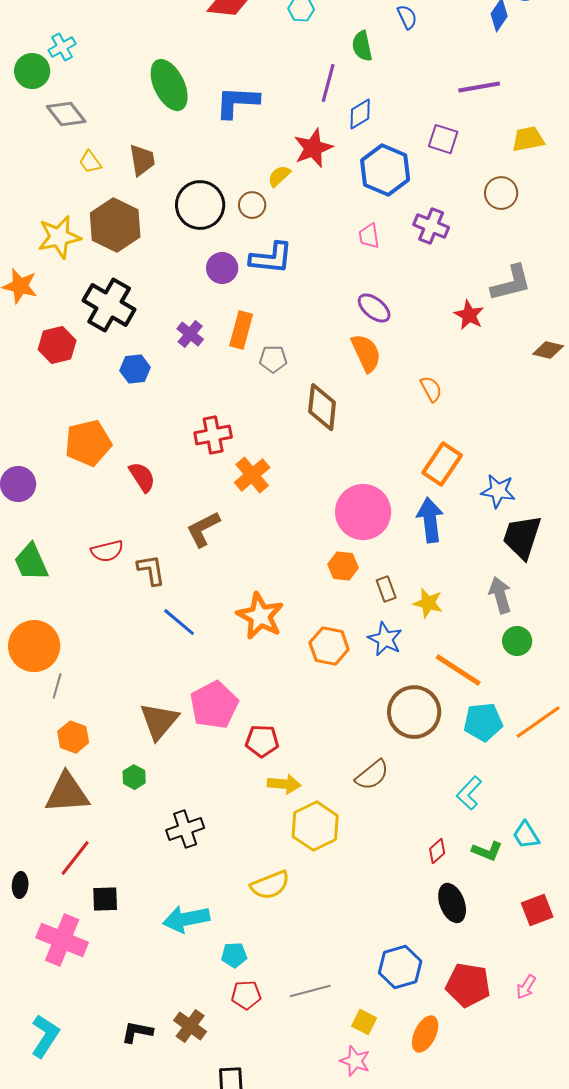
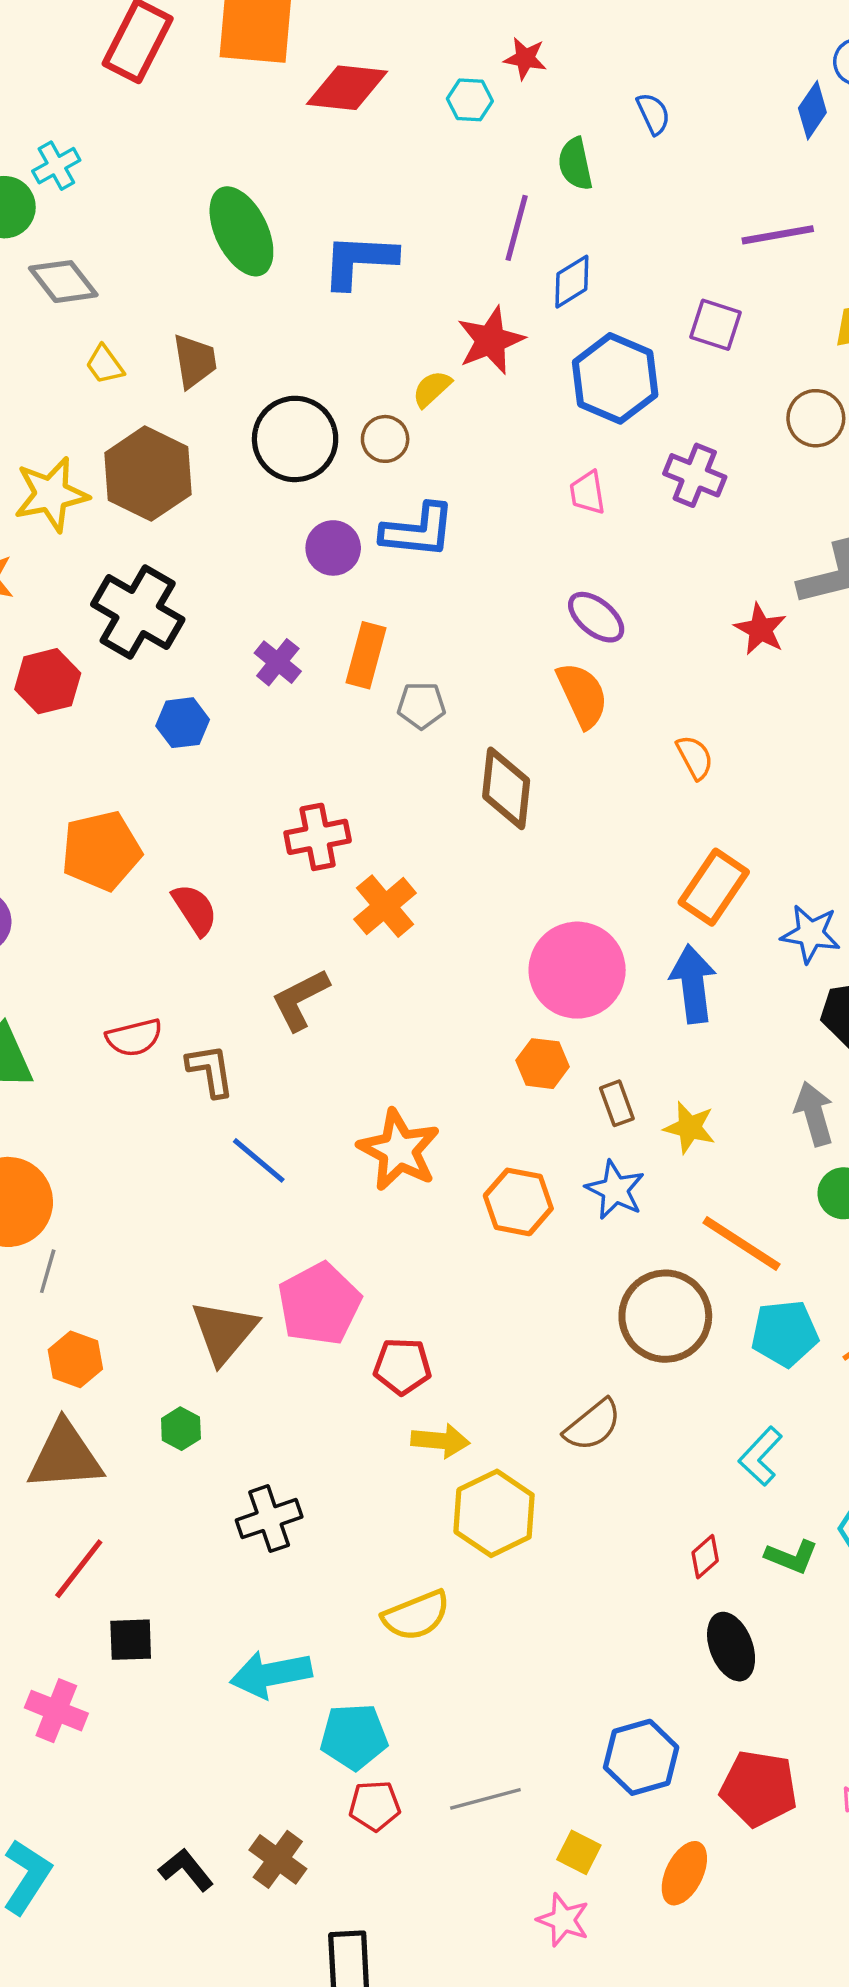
pink cross: (62, 940) -> (56, 1711), size x0.7
cyan pentagon: (234, 955) -> (354, 1737), size x1.5
black L-shape: (137, 1032) -> (186, 1870), turned 40

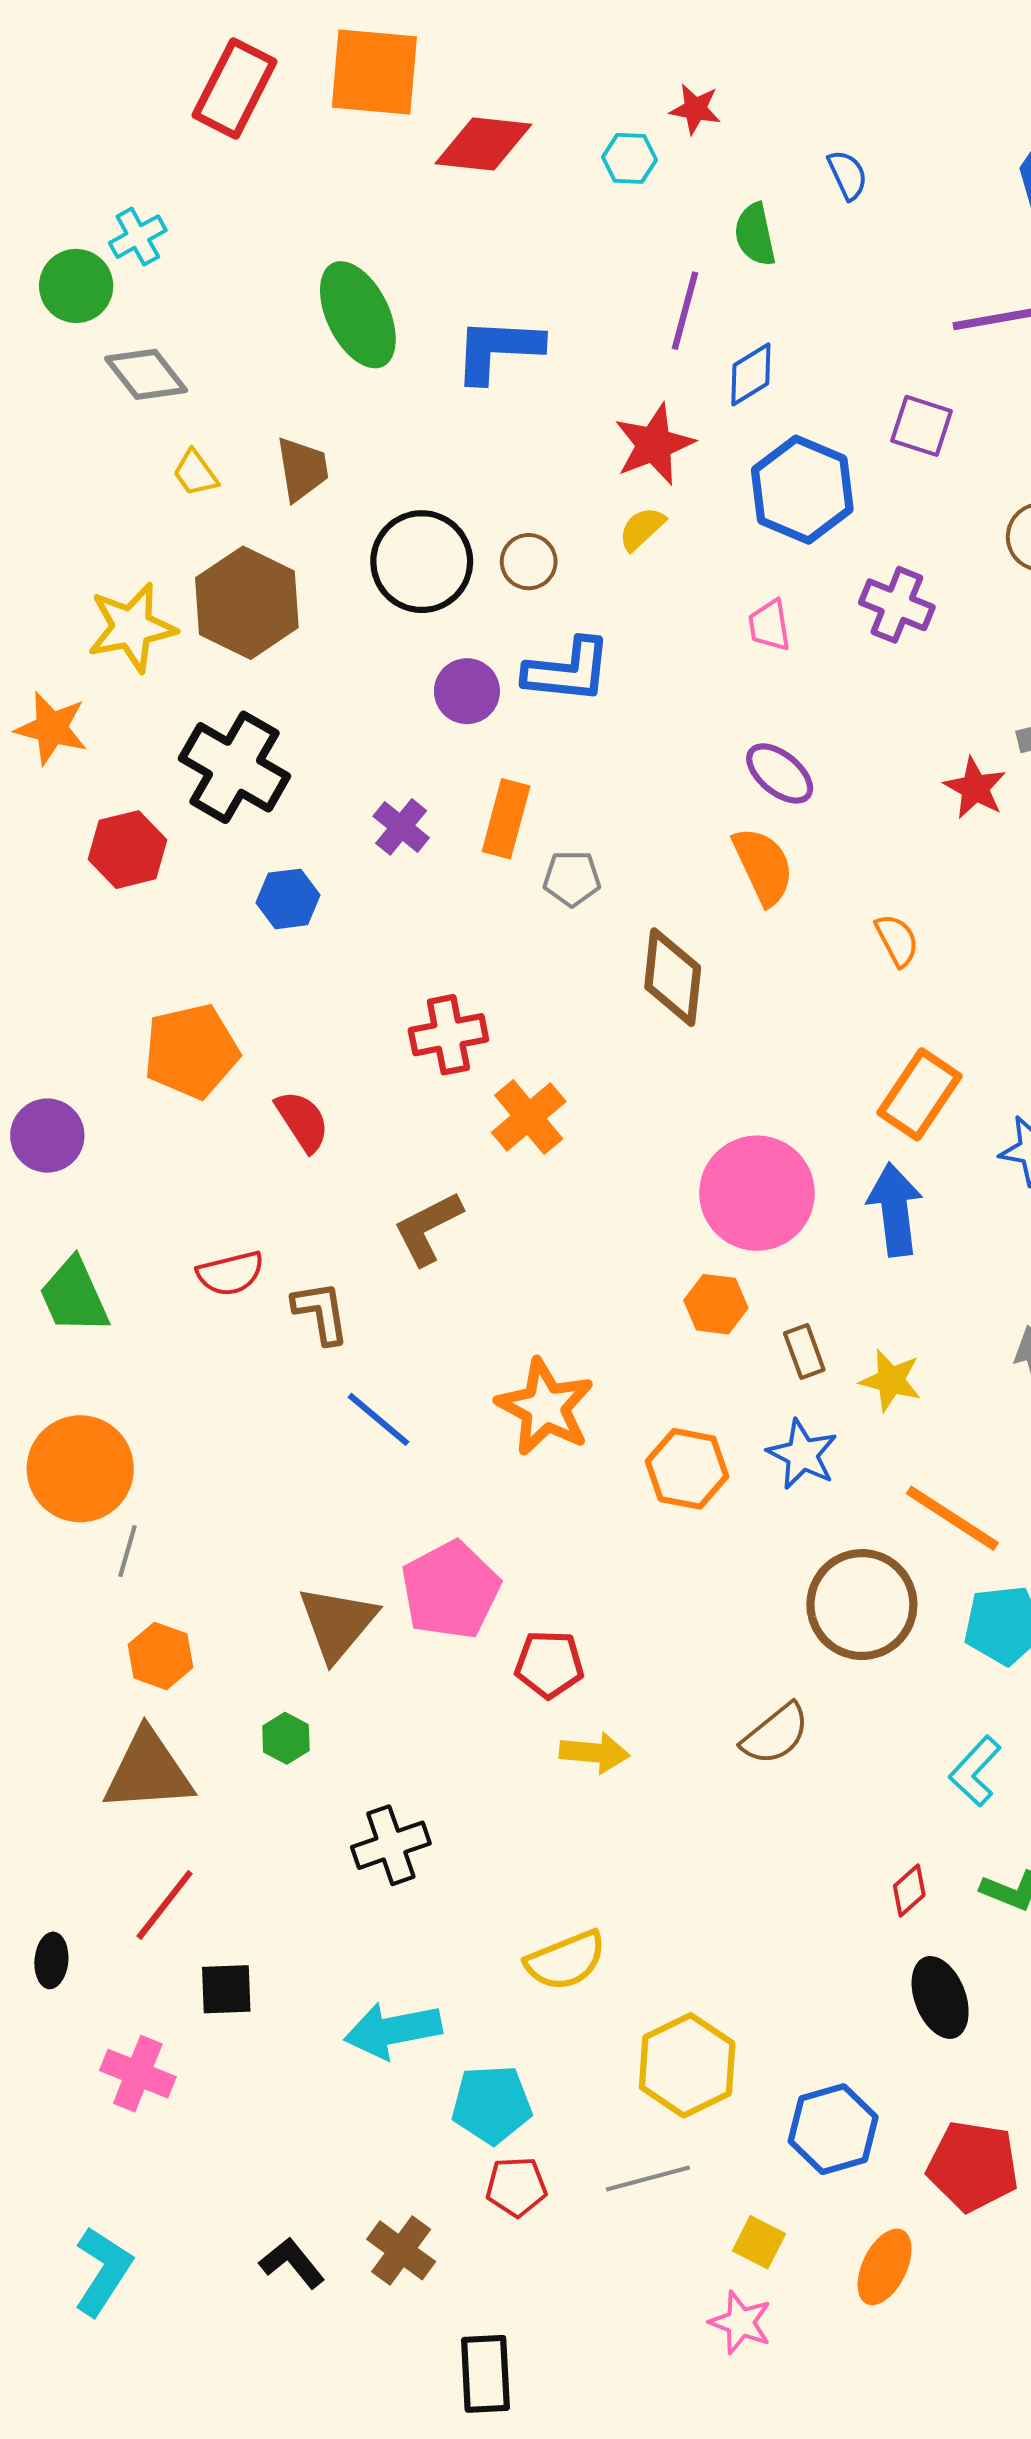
yellow semicircle: (432, 389) -> (642, 529), moved
yellow hexagon: (494, 1513) -> (687, 2065), moved

